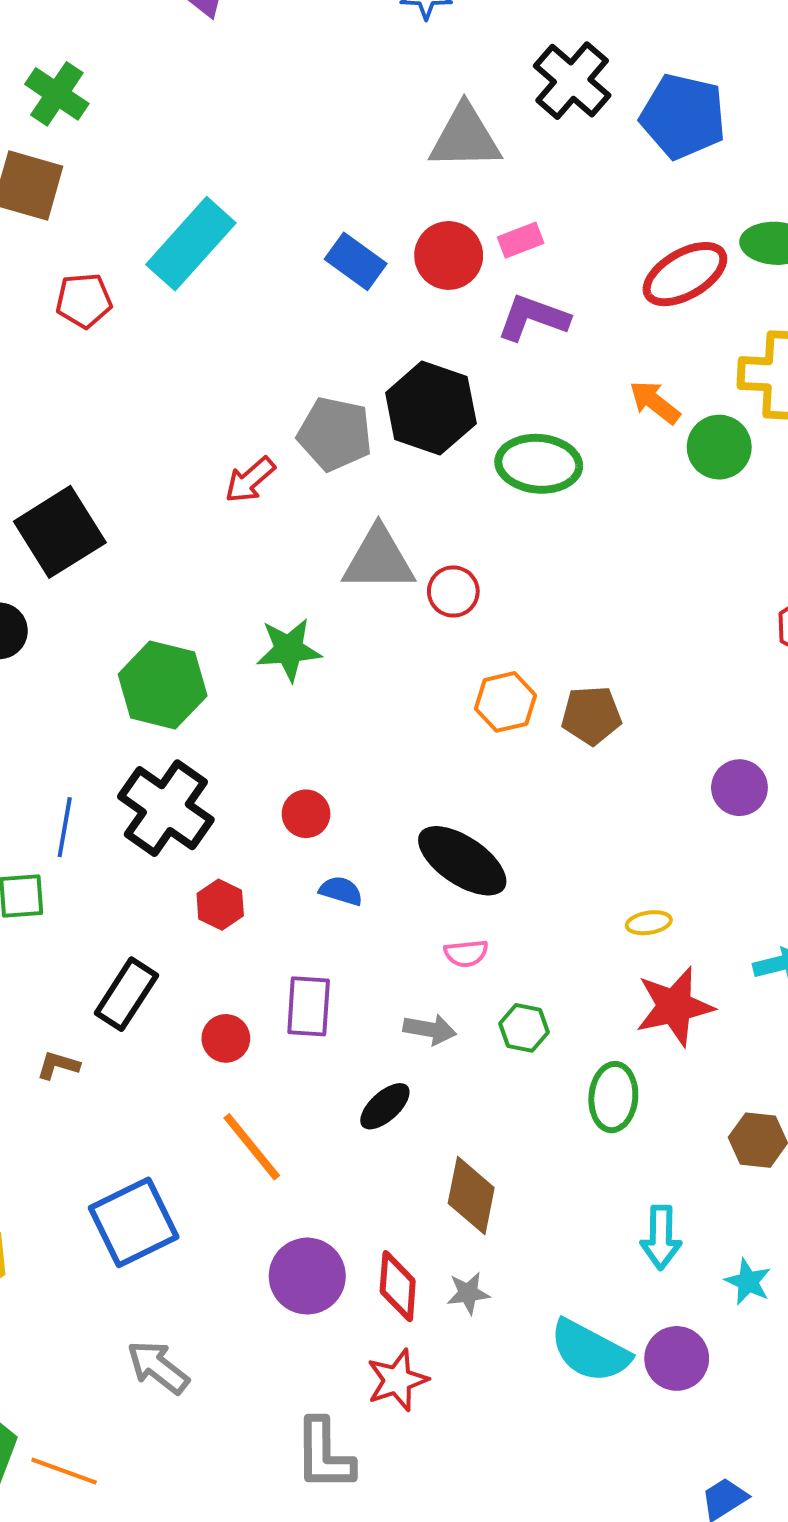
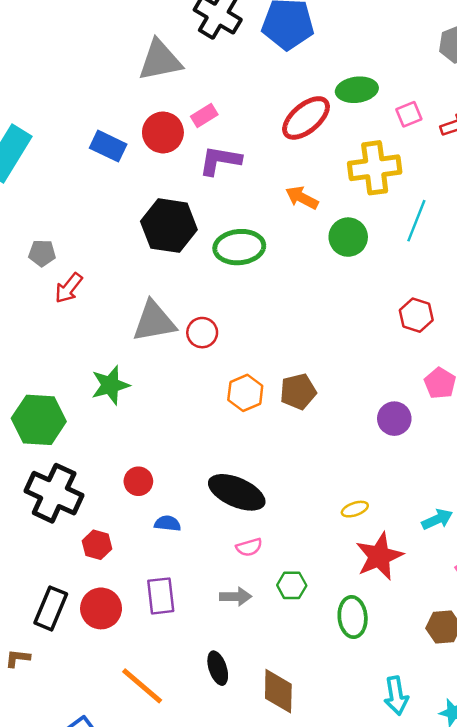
gray pentagon: (335, 434) -> (42, 253), moved, size x0.6
green circle: (719, 447) -> (348, 237), moved
red circle: (226, 1038) -> (101, 608), moved, size x1.4
black ellipse: (385, 1106) -> (218, 668), moved, turned -56

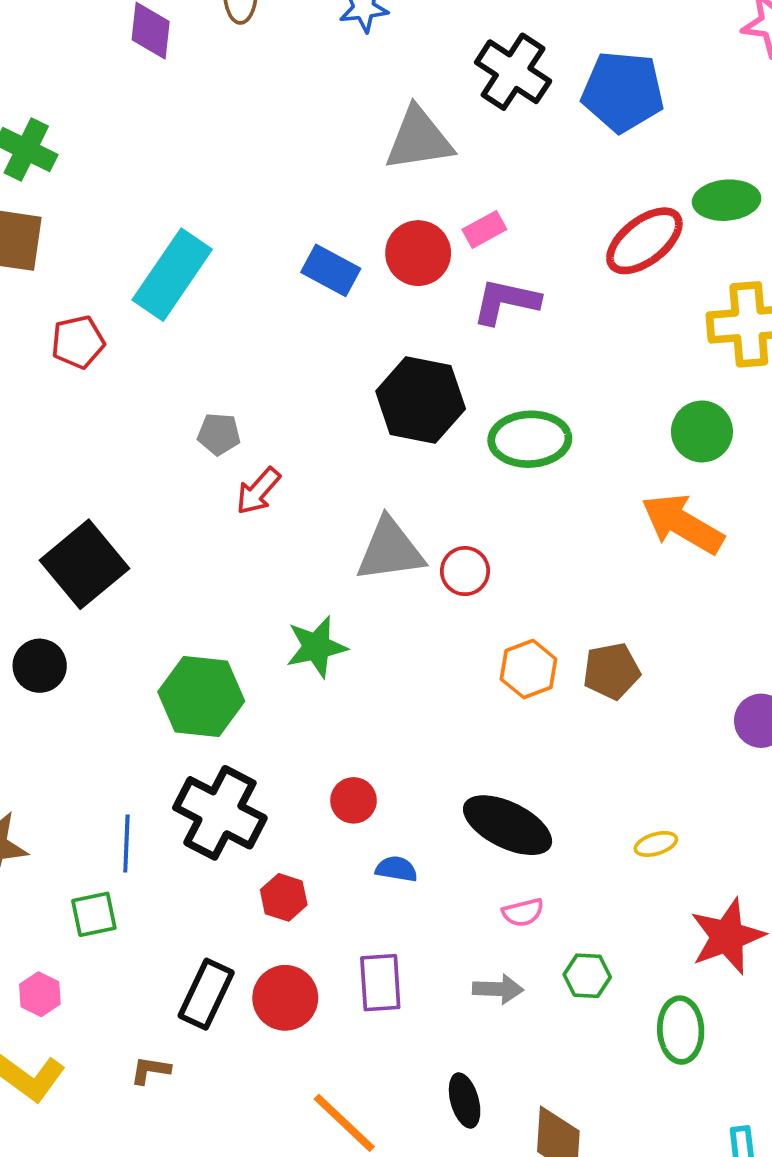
orange arrow: (302, 198) -> (682, 524), moved, size x1.6
yellow ellipse: (355, 509) -> (656, 844), moved

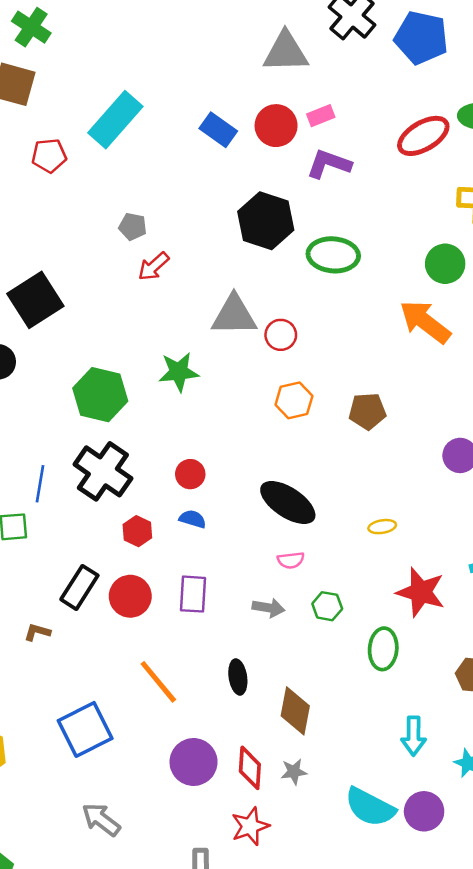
orange hexagon: (528, 669) -> (294, 400), moved
blue semicircle: (396, 869) -> (193, 519), moved
red star: (727, 936) -> (421, 592), turned 30

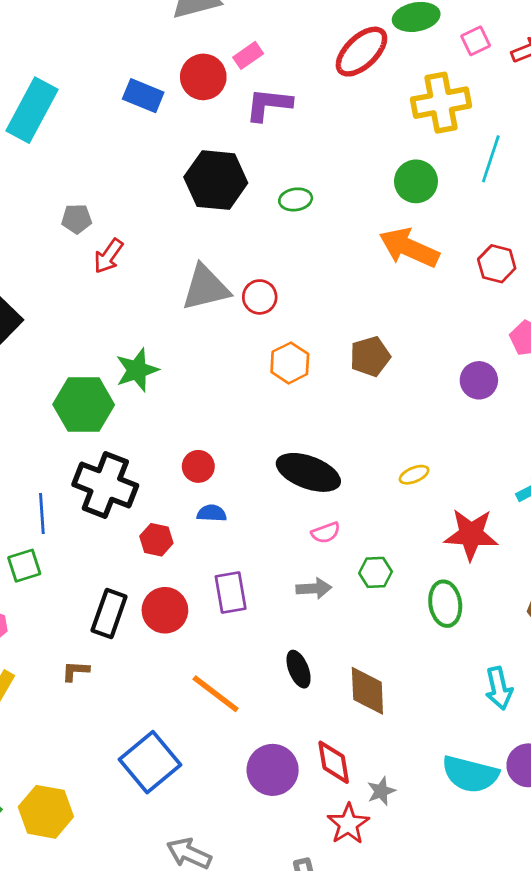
green ellipse: (333, 255) -> (296, 199), size x0.6
green star: (179, 372) -> (137, 370), moved
gray star: (294, 772) -> (381, 791), moved

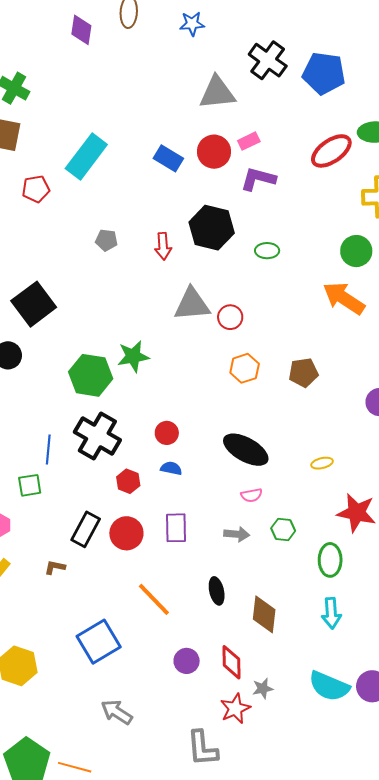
red arrow: (108, 256) -> (163, 246), moved, turned -48
cyan arrow: (499, 688) -> (331, 613), moved
purple circle: (273, 770) -> (187, 661), size x0.7

